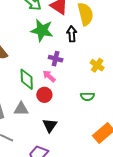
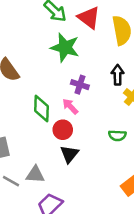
black arrow: (72, 34) -> (118, 75), moved
gray triangle: (21, 109) -> (35, 175), moved
black triangle: (50, 125) -> (69, 154), moved

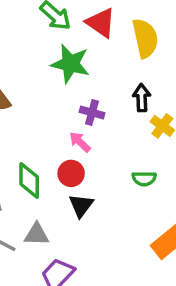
green diamond: (41, 108) -> (29, 180), moved

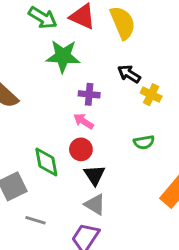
black arrow: (142, 98) -> (129, 74), turned -45
gray triangle: (37, 234) -> (95, 205), moved, turned 40

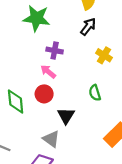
black arrow: (129, 74) -> (88, 27), moved, turned 90
green semicircle: (144, 142) -> (95, 93), turned 77
black triangle: (94, 175) -> (66, 116), moved

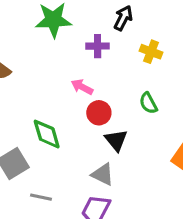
purple cross: (55, 51) -> (98, 46), moved
red circle: (44, 94) -> (99, 113), moved

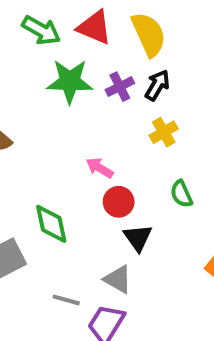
purple cross: (98, 46) -> (120, 87), moved, turned -30
yellow cross: (151, 52) -> (164, 132), moved, turned 35
gray line: (41, 197) -> (66, 300), moved

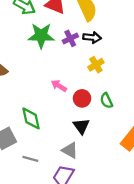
black arrow: (157, 85) -> (92, 37), turned 66
red circle: (119, 202) -> (82, 98), moved
gray line: (66, 300) -> (30, 159), moved

